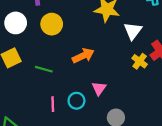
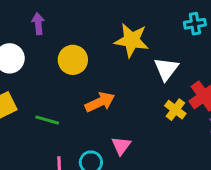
yellow circle: (52, 24) -> (73, 60), moved

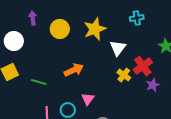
yellow star: (132, 40) -> (95, 29), turned -30
yellow circle: (73, 60) -> (60, 29), moved

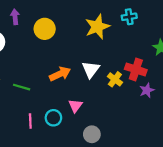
yellow star: (95, 29) -> (97, 27), moved
white triangle: (118, 48) -> (91, 69), moved
red cross: (143, 66) -> (136, 69), turned -36

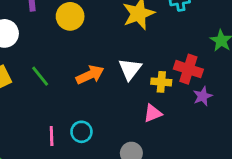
yellow cross: (115, 79) -> (161, 82), turned -32
green line: (22, 87) -> (40, 76), moved, turned 35
pink triangle: (75, 106) -> (153, 113), moved, turned 32

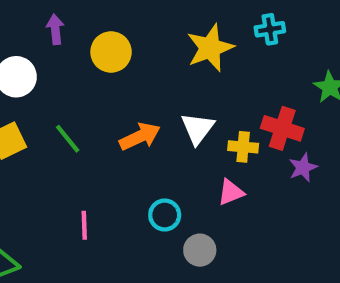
cyan circle: (81, 132) -> (165, 215), moved

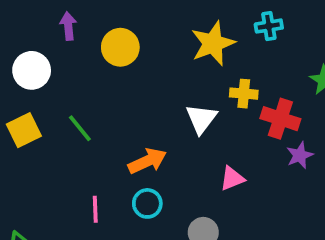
orange arrow: (140, 137) -> (147, 161), moved
yellow cross: (243, 147) -> (244, 94), moved
cyan circle: (165, 215) -> (147, 203), moved

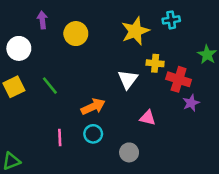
pink triangle: (232, 178) -> (148, 118), turned 35

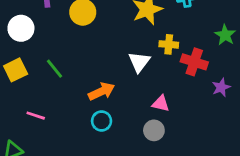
purple star: (191, 103) -> (221, 87), moved
pink line: (60, 138) -> (36, 116), moved, turned -70
gray circle: (129, 152) -> (154, 130), moved

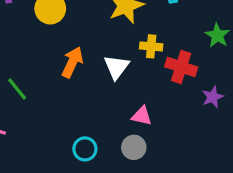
green line: (55, 69) -> (17, 89), moved
orange arrow: (102, 91) -> (72, 62), moved, turned -40
cyan circle: (102, 121) -> (85, 149), moved

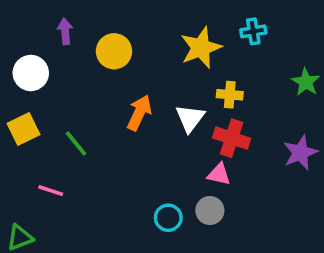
red cross: (181, 67) -> (232, 138), moved
purple star: (213, 97) -> (300, 153), size x1.4
cyan circle: (85, 149) -> (168, 218), moved

